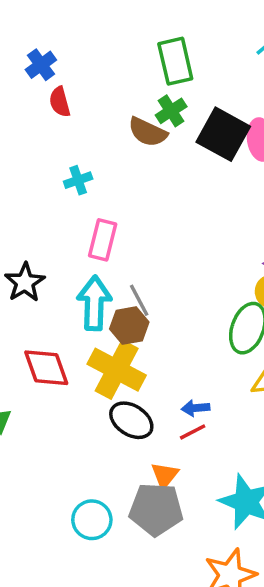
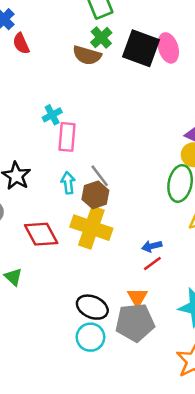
cyan cross: (78, 180) -> (52, 115), moved
cyan arrow: (94, 303) -> (68, 183), size x0.6
black ellipse: (131, 420) -> (92, 307), moved

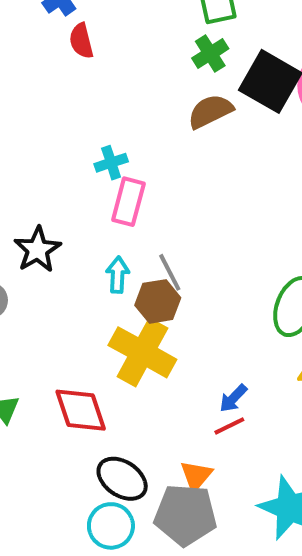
brown semicircle: (87, 55) -> (210, 111), moved, turned 128
red diamond: (41, 234) -> (81, 410), moved
blue arrow: (152, 246) -> (233, 398), turned -42

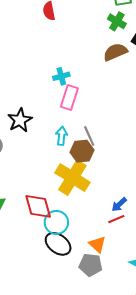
green cross: (210, 53) -> (117, 21), turned -30
orange triangle: (196, 476) -> (97, 244), turned -30
gray pentagon: (186, 515) -> (91, 265), size x0.7
cyan circle: (111, 526) -> (56, 222), moved

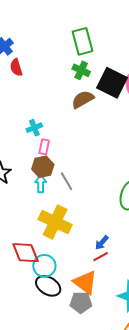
pink rectangle: (69, 97) -> (44, 147), size x0.7
brown hexagon: (82, 151) -> (43, 167), moved
orange triangle: (97, 244) -> (85, 282), size x1.5

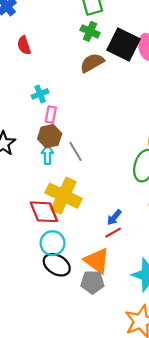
red semicircle: (16, 67) -> (24, 45), moved
red diamond: (26, 253) -> (44, 212), moved

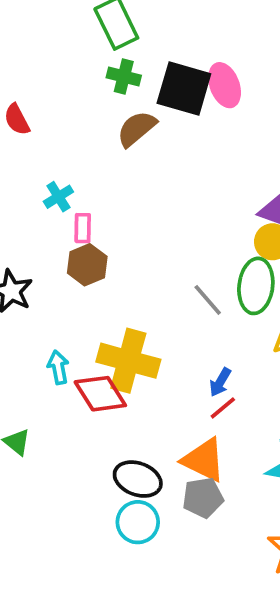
gray line: (76, 151) -> (208, 300), moved
cyan arrow: (47, 155) -> (58, 367), moved
cyan circle: (52, 243) -> (138, 522), moved

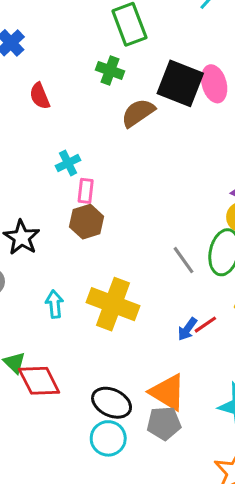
green cross: (124, 77) -> (110, 70), moved
red diamond: (100, 394) -> (39, 381), moved
red line: (223, 408) -> (205, 325), moved

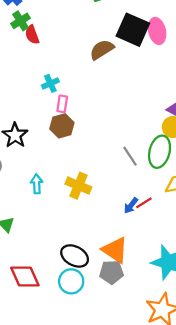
green cross: (110, 70) -> (21, 21), moved, turned 36
yellow cross: (113, 304) -> (78, 186), size x0.7
red diamond: (39, 381) -> (25, 277), moved

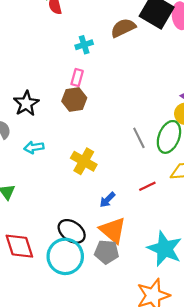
cyan cross: (50, 83) -> (84, 45), moved
cyan arrow: (37, 184) -> (34, 147), moved, turned -102
blue arrow: (131, 206) -> (107, 200), moved
cyan circle: (71, 281) -> (65, 256), size x1.4

